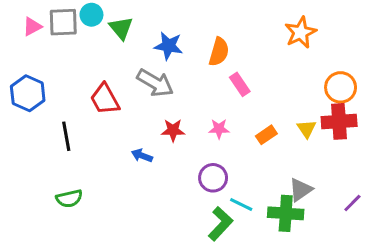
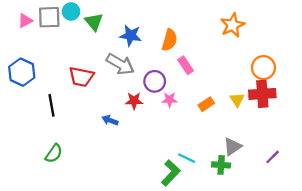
red trapezoid: (105, 99) -> (81, 77), turned -50
purple circle: (213, 178) -> (155, 81), moved
green semicircle: (69, 199) -> (54, 153), turned -42
green cross: (286, 213) -> (221, 165), size x0.7

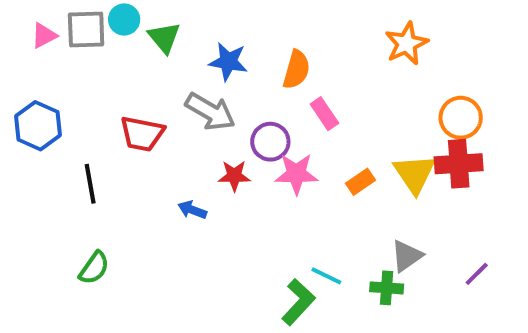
pink star: (170, 100) -> (296, 174), size x1.5
yellow triangle: (237, 100) -> (415, 174), size x1.6

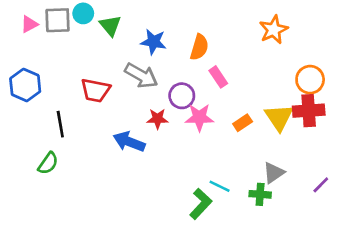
blue arrow: (192, 210) -> (129, 142), size x1.6
green semicircle: (94, 268) -> (48, 163), moved

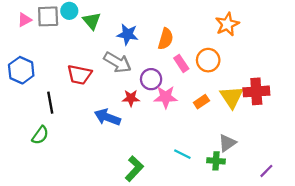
orange circle: (310, 80) -> (208, 60), moved
purple line: (321, 185) -> (266, 171), moved
green L-shape: (201, 204) -> (134, 169), moved

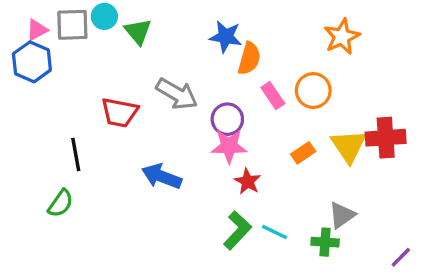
blue star: (128, 34) -> (226, 37), moved
blue hexagon: (21, 70) -> (32, 62), moved
pink star: (166, 97) -> (229, 146), moved
red star: (131, 98) -> (248, 181), moved, turned 30
green L-shape: (134, 169) -> (237, 230), moved

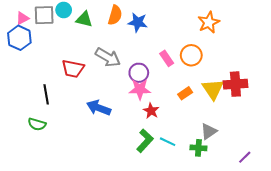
green triangle: (138, 32) -> (84, 19), turned -36
orange semicircle: (249, 59) -> (115, 15), moved
green semicircle: (61, 203) -> (37, 124), turned 72

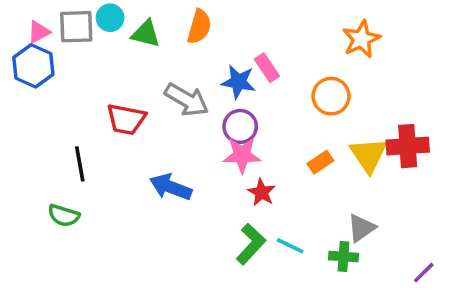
blue star: (138, 22) -> (238, 82), moved
pink rectangle: (167, 58) -> (267, 68), moved

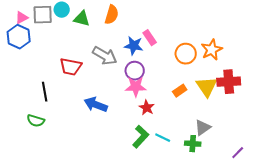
orange star: (361, 39) -> (212, 50), moved

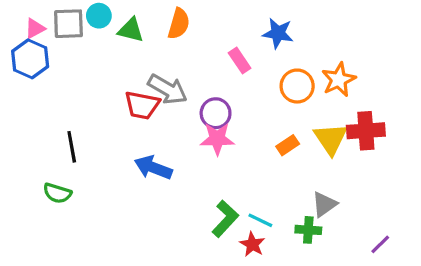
blue star: (134, 46) -> (278, 33), moved
red trapezoid: (71, 67) -> (142, 105), moved
red star: (147, 108) -> (252, 244), moved

